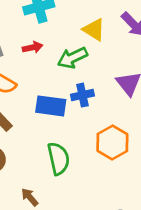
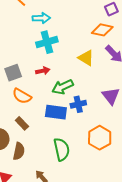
green arrow: (72, 58) -> (63, 87), moved

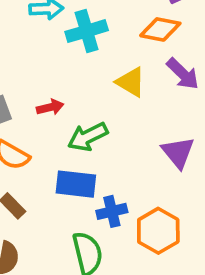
cyan cross: (47, 42) -> (87, 31), moved
blue cross: (78, 104) -> (112, 211), moved

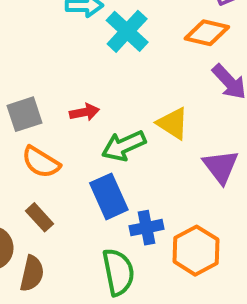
cyan cross: (87, 31) -> (127, 31), turned -33
yellow triangle: (131, 82) -> (173, 123), moved
blue rectangle: (76, 184) -> (109, 196), turned 57

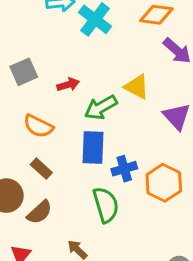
gray square: (25, 114) -> (24, 72), moved
blue rectangle: (109, 196) -> (93, 148), turned 32
brown semicircle: (32, 273) -> (40, 212), turned 40

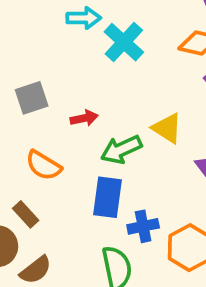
brown rectangle: (41, 169) -> (26, 214), moved

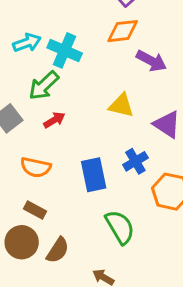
green arrow: (121, 149) -> (44, 86), moved
blue cross: (143, 226) -> (135, 161), moved

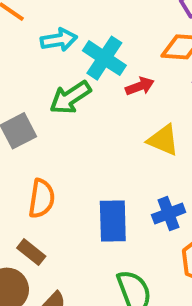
red arrow: (54, 120) -> (140, 86), moved
orange semicircle: (36, 167) -> (42, 199), turned -104

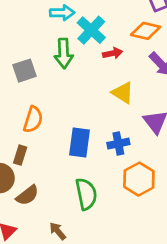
green arrow: (70, 97) -> (64, 53), turned -68
brown rectangle: (31, 252) -> (20, 155), turned 60

